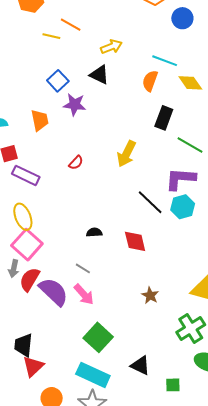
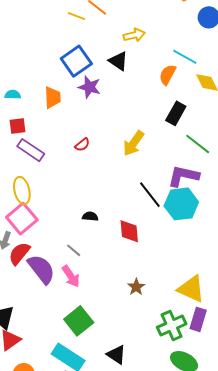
blue square: (58, 81) -> (76, 61), size x1.4
cyan hexagon: (183, 207) -> (181, 204), size x1.4

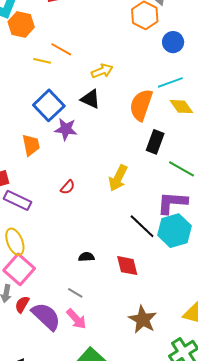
cyan line: (185, 57) -> (170, 82), moved, turned -40
orange semicircle: (168, 75) -> (141, 105), size x1.5
red semicircle: (19, 253) -> (22, 304), size x0.7
brown star: (136, 287) -> (143, 319), size x1.6

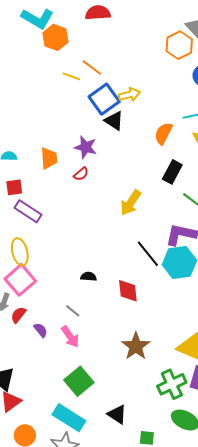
blue square: (49, 105) -> (104, 99), moved
orange semicircle: (141, 105) -> (163, 133), size x0.7
red semicircle: (68, 187) -> (81, 174), moved
purple semicircle: (46, 316) -> (41, 330), size x0.5

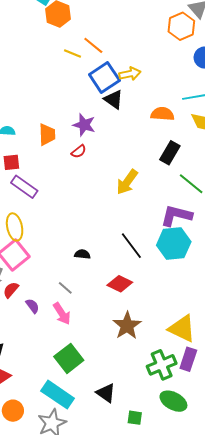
orange semicircle: (163, 133) -> (162, 114), turned 65
black line: (148, 254) -> (131, 246), moved
red diamond: (128, 291) -> (120, 284), moved, turned -60

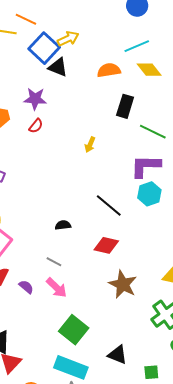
yellow arrow: (127, 182) -> (90, 145), size x0.6
cyan hexagon: (174, 243) -> (149, 194), size x0.7

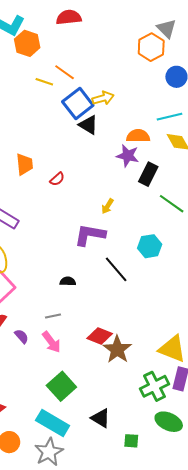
purple star: (35, 99) -> (128, 156), moved
purple L-shape: (146, 166) -> (90, 235), moved
cyan hexagon: (149, 194) -> (150, 246), moved
red diamond: (106, 245) -> (100, 336), moved
gray line: (54, 262) -> (53, 316), turned -49

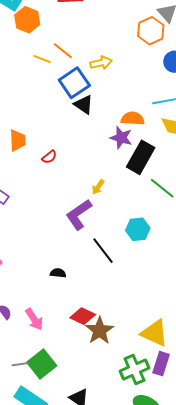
yellow arrow: (103, 98) -> (101, 63), moved
black rectangle: (148, 174) -> (141, 157), size x1.4
purple L-shape: (90, 235) -> (79, 215), turned -48
black semicircle: (68, 281) -> (58, 273), moved
gray line: (53, 316) -> (20, 364), moved

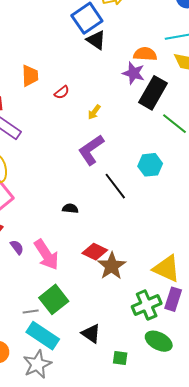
yellow arrow: (98, 187) -> (94, 112), moved
pink arrow: (34, 319) -> (46, 255), size x1.4
gray line: (20, 364) -> (31, 312), moved

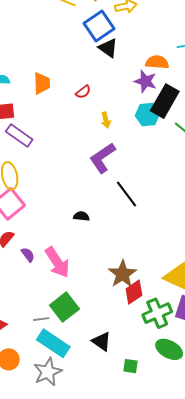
red semicircle: (62, 92) -> (83, 92), moved
yellow arrow: (94, 112) -> (106, 120), turned -49
cyan hexagon: (150, 165) -> (147, 115), moved
red diamond: (95, 252) -> (134, 292), moved, turned -60

